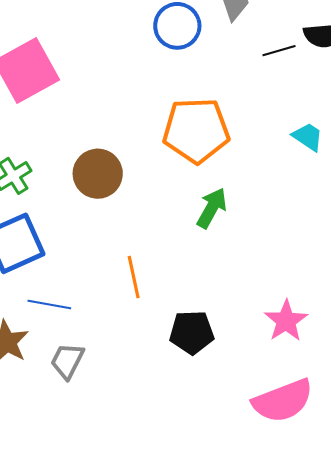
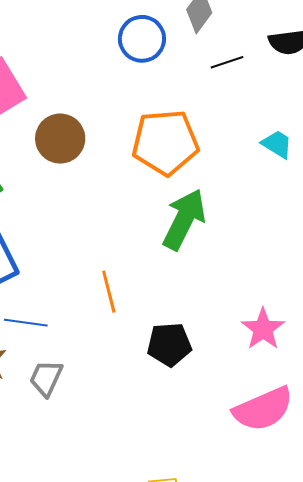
black line: (279, 51) -> (227, 62), moved
brown circle: (98, 174) -> (60, 139), moved
green arrow: (212, 208) -> (184, 219), size x1.5

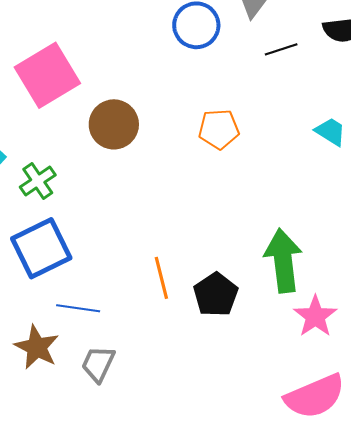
orange pentagon: (165, 142) -> (219, 129), size x0.6
green arrow: (184, 219) -> (283, 261), moved, turned -34
black pentagon: (169, 344) -> (216, 295), moved, turned -30

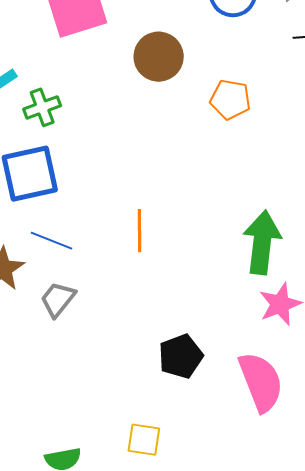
brown circle: (114, 124) -> (159, 57), moved
black pentagon: (216, 295) -> (181, 356), moved
pink semicircle: (315, 396) -> (261, 382), turned -102

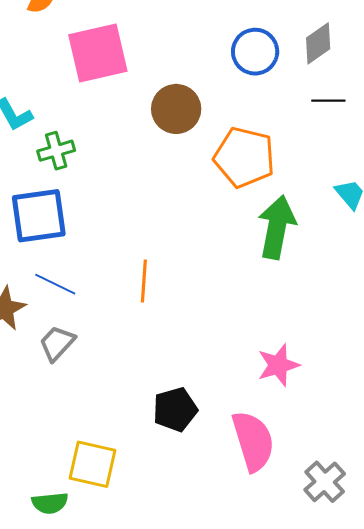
orange pentagon: (230, 99) -> (244, 157), size x1.5
green arrow: (262, 242) -> (277, 227), moved
yellow square: (144, 440) -> (93, 464), moved, size x1.4

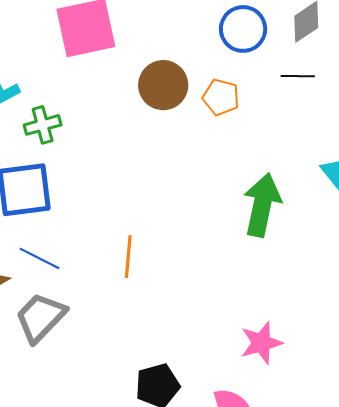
black line: (328, 101) -> (298, 76), moved
orange pentagon: (244, 157) -> (221, 97), moved, size x0.6
gray trapezoid: (57, 343) -> (40, 317), size x1.4

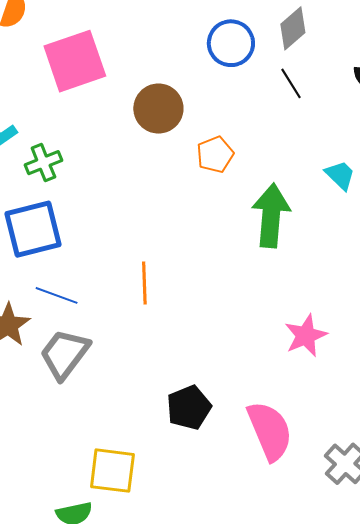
black line: (298, 76) -> (291, 83), turned 64
orange pentagon: (221, 97) -> (215, 155), moved, turned -30
pink star: (261, 343) -> (306, 336), moved

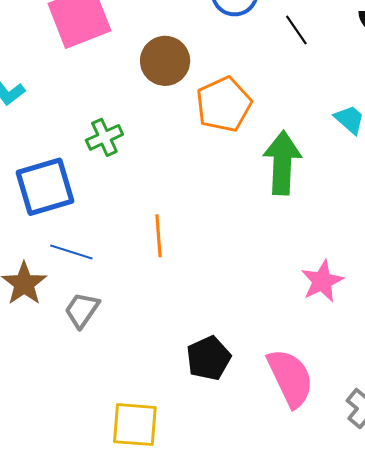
orange pentagon: (215, 155) -> (224, 104), size x1.5
green cross: (43, 163) -> (104, 137), moved
gray trapezoid: (64, 354) -> (82, 310), size x0.7

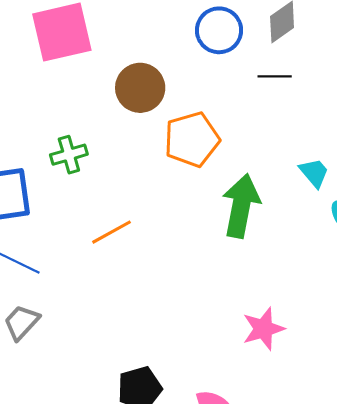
black line: (296, 30) -> (275, 76), turned -64
orange line: (159, 236) -> (111, 232), moved, turned 57

